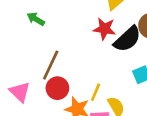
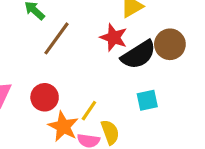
brown line: (51, 65) -> (56, 38), moved

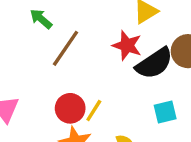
red circle: (45, 97) -> (70, 108), moved
yellow line: (89, 111) -> (94, 111), moved

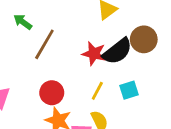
red star: (127, 45) -> (94, 54), moved
yellow line: (94, 111) -> (97, 91), moved

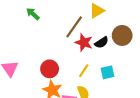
brown line: (44, 44) -> (74, 27), moved
black semicircle: (117, 51) -> (102, 42), size x0.6

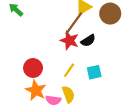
brown line: (74, 27) -> (74, 23), moved
brown circle: (122, 35) -> (110, 14), moved

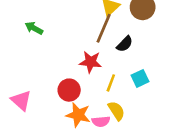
red star: (69, 41) -> (91, 62), moved

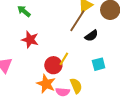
red star: (91, 62) -> (30, 40), moved
yellow line: (111, 83) -> (64, 59), moved
red circle: (69, 90) -> (53, 65), moved

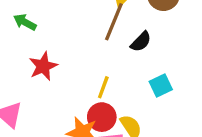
red star: (30, 40) -> (43, 66), turned -30
red circle: (53, 65) -> (102, 117), moved

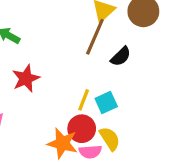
cyan square: (161, 86) -> (106, 102), moved

